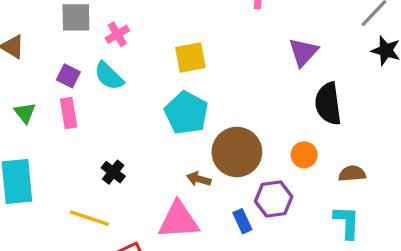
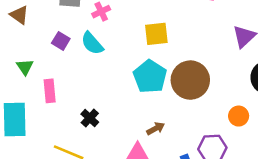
pink rectangle: (69, 113) -> (50, 91), moved
brown circle: (237, 152) -> (190, 80), moved
brown arrow: (199, 179) -> (156, 128), turned 132

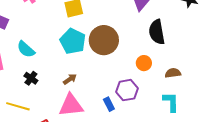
cyan semicircle: (92, 43) -> (26, 49), moved
brown arrow: (156, 128) -> (70, 79), moved

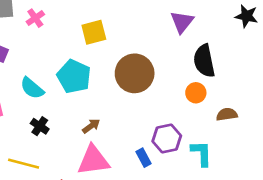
cyan pentagon: (73, 41) -> (74, 76), moved
orange circle: (144, 63) -> (196, 93), moved
cyan L-shape: (171, 102) -> (201, 153), moved

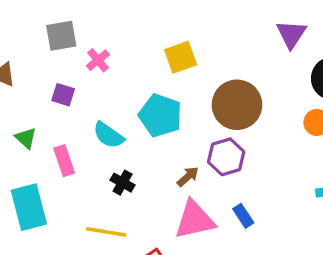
pink cross: (35, 18) -> (98, 60), moved
purple hexagon: (167, 138) -> (226, 157), moved
blue rectangle: (144, 158) -> (243, 216), moved

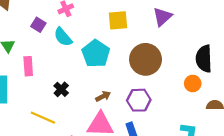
purple triangle: (291, 34) -> (162, 17), moved
cyan semicircle: (108, 135) -> (63, 37), moved
purple hexagon: (226, 157) -> (139, 100), moved

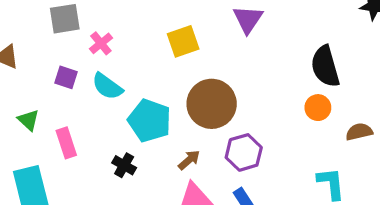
cyan pentagon: (96, 54) -> (150, 121), moved
brown circle: (146, 59) -> (212, 104), moved

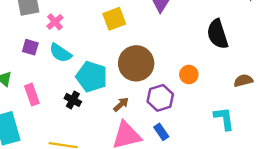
orange circle: (318, 108) -> (189, 75), moved
black cross: (124, 165) -> (73, 100), moved

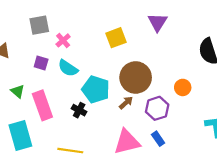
pink rectangle: (32, 95) -> (42, 105), size x1.5
brown arrow: (121, 104) -> (126, 103), moved

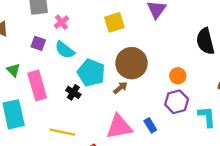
purple hexagon: (157, 108) -> (177, 102), moved

